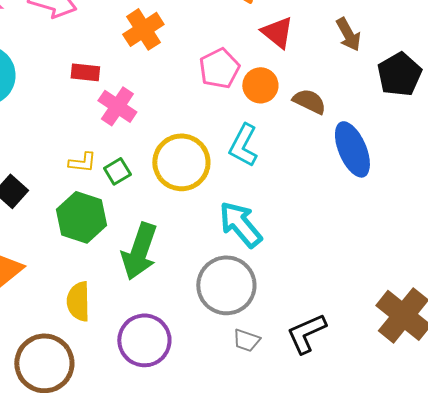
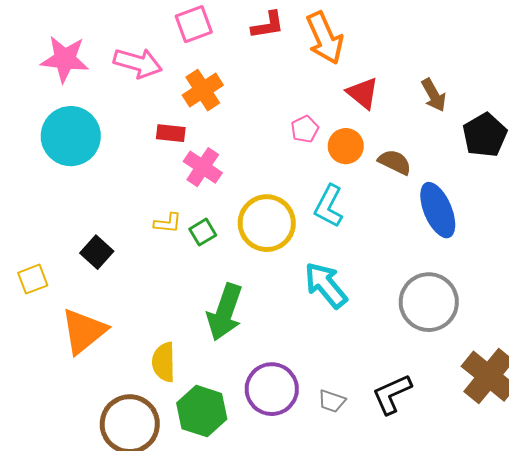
orange cross: (143, 29) -> (203, 90), moved
pink pentagon: (219, 68) -> (305, 129), size x0.7
green hexagon: (81, 217) -> (202, 411), moved
gray circle: (226, 285) -> (429, 302), moved
purple circle: (144, 340) -> (272, 389), moved

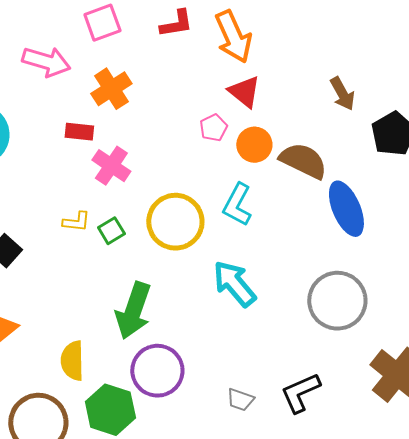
red triangle: (363, 93) -> (244, 92), moved
brown semicircle: (395, 162) -> (303, 161), size x1.4
purple circle: (272, 389) -> (157, 371), moved

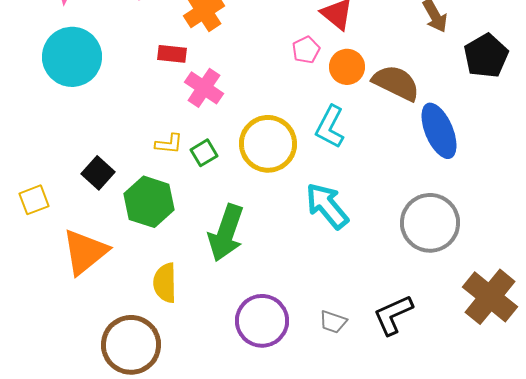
purple circle: (157, 371) -> (262, 321), moved
green hexagon: (110, 410) -> (149, 202), moved

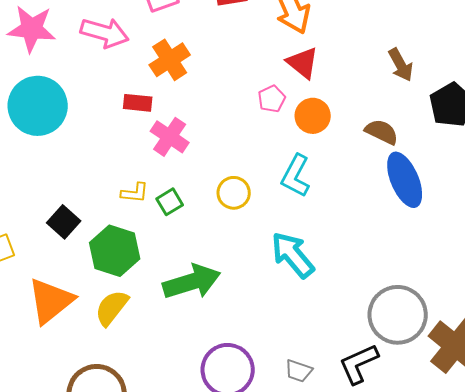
brown semicircle: (396, 83) -> (382, 132), moved, size x0.7
yellow circle: (268, 144) -> (234, 193), size x0.6
gray circle: (430, 223) -> (398, 315), moved
green arrow: (226, 233) -> (192, 282), turned -126
yellow semicircle: (165, 283) -> (112, 308), moved, turned 39

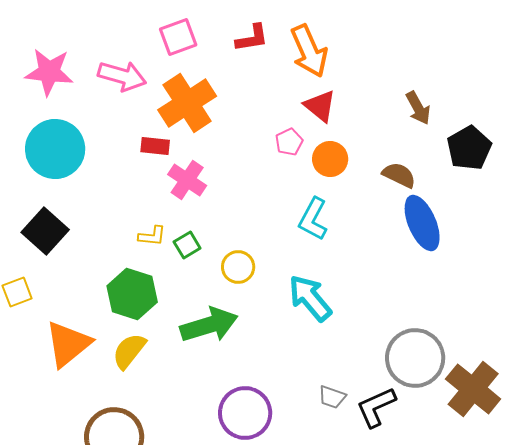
orange cross: (170, 60) -> (187, 103), size x1.4
yellow circle: (234, 193) -> (238, 267), moved
black square: (64, 222) -> (45, 231), moved, size x1.4
gray trapezoid: (299, 371) -> (332, 397), moved

